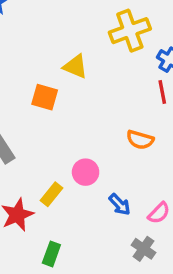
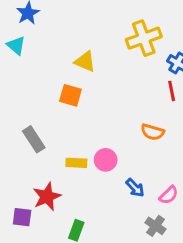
yellow triangle: (75, 66) -> (85, 62), moved
yellow rectangle: (51, 194) -> (76, 163), moved, turned 54

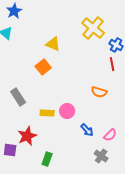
yellow cross: (144, 38) -> (93, 28), turned -30
orange square: (70, 95) -> (43, 67), turned 35

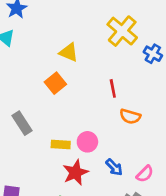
red line: (112, 64) -> (113, 88), moved
red star: (27, 136) -> (75, 173), moved

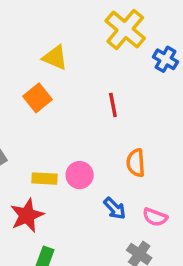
orange semicircle: (130, 116) -> (136, 163), moved, turned 70
red star: (75, 173) -> (27, 215), moved
pink semicircle: (145, 174) -> (155, 217), turned 66

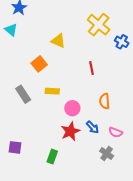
orange square: (37, 98) -> (39, 64), moved
yellow rectangle: (45, 179) -> (52, 91), moved
red star: (27, 215) -> (70, 131), moved

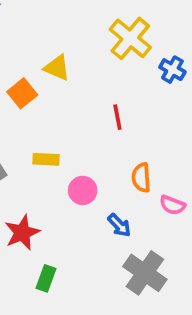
orange square: (39, 64) -> (22, 93), moved
red star: (70, 131) -> (22, 233), moved
pink semicircle: (116, 132) -> (172, 205), moved
gray cross: (107, 153) -> (145, 273), size x1.6

